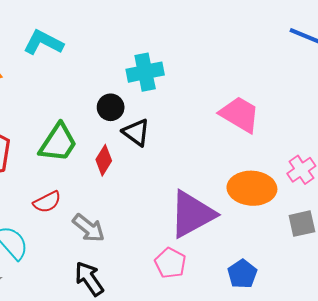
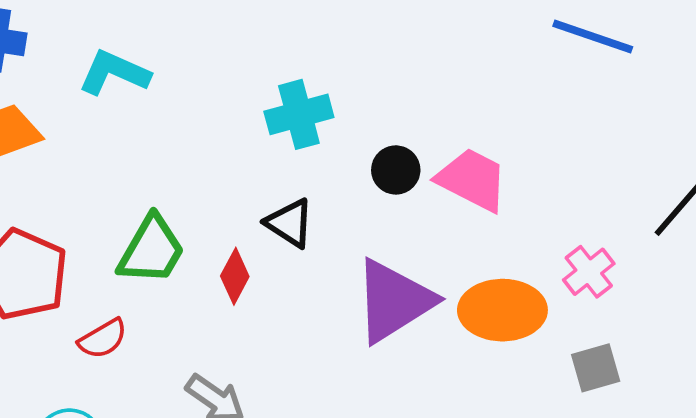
black circle: (111, 107) -> (396, 170), moved
red semicircle: (47, 202) -> (103, 339), moved
purple triangle: (192, 214) -> (394, 301), moved

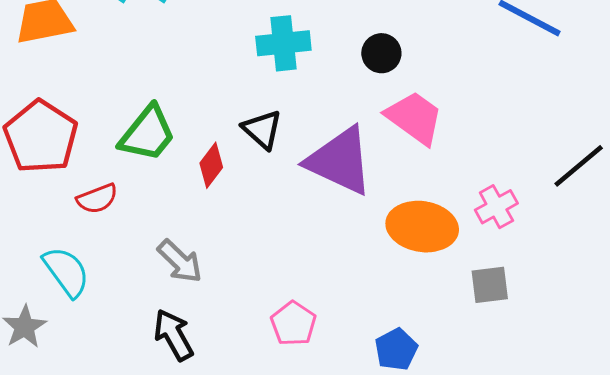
black circle: (396, 170) -> (381, 53), moved
purple triangle: (394, 301) -> (340, 161), moved, turned 48

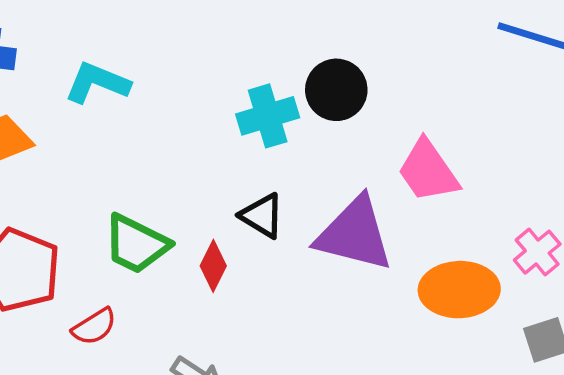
black circle: (381, 53) -> (336, 90), moved, size x1.4
pink trapezoid: (414, 118) -> (428, 171), turned -150
green trapezoid: (148, 134) -> (136, 244), turned 88

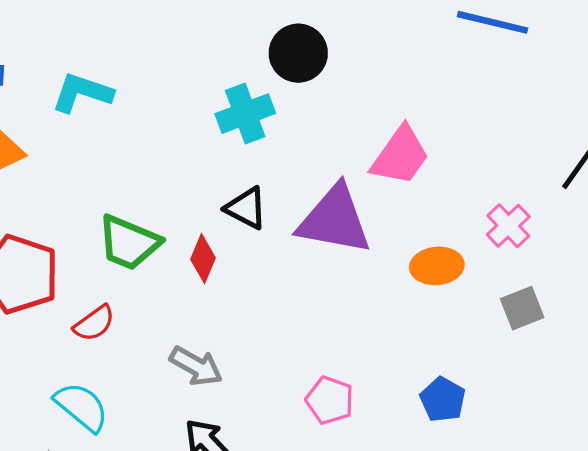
black circle: (336, 90) -> (298, 53), moved
pink trapezoid: (428, 171) -> (400, 156), turned -106
orange ellipse: (459, 290) -> (437, 266), size x0.7

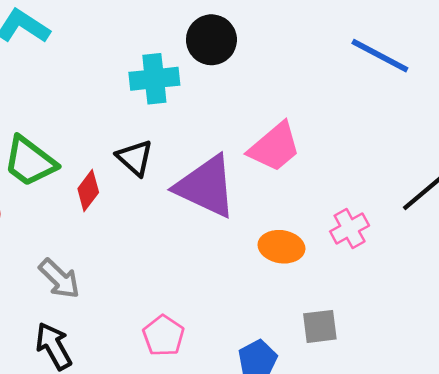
gray square: (522, 308) -> (320, 326), moved

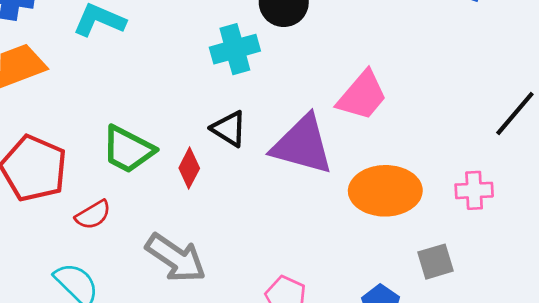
pink cross: (350, 229) -> (474, 190), moved, turned 36
orange ellipse: (281, 247) -> (385, 191), size x1.6
gray arrow: (59, 279) -> (176, 258), size x1.4

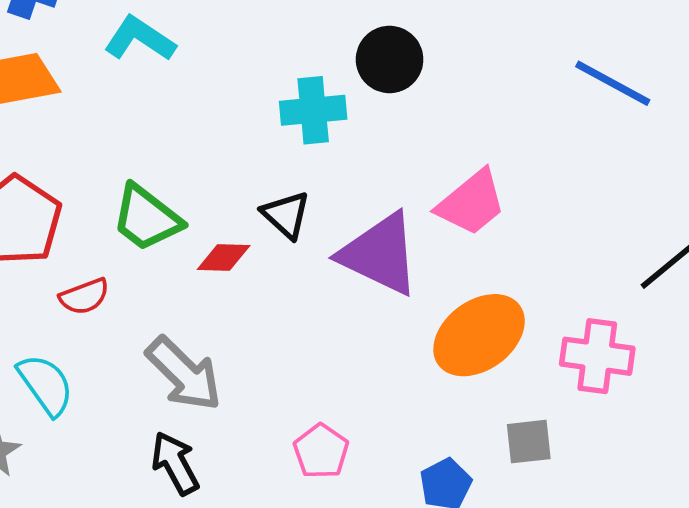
red diamond: (189, 168) -> (224, 257), turned 54
pink cross: (474, 190) -> (597, 356), size x1.4
orange ellipse: (385, 191) -> (479, 335), turned -46

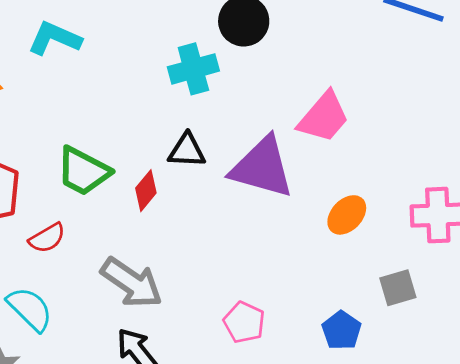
black triangle: (286, 215) -> (187, 150), turned -30
red diamond: (224, 257) -> (146, 191), turned -42
orange ellipse: (479, 335) -> (347, 215), size x0.6

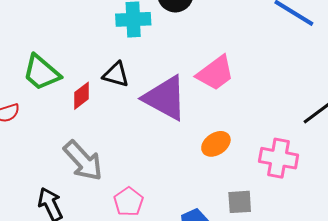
gray arrow: (132, 283) -> (83, 161), moved

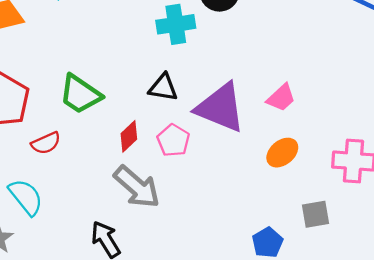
pink trapezoid: (215, 73) -> (281, 98), moved, size x0.7
red diamond: (82, 96) -> (129, 136), moved
pink pentagon: (129, 202) -> (173, 140), moved

